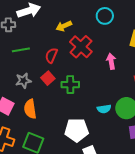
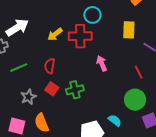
red cross: (81, 47) -> (80, 36), moved, turned -30
pink arrow: (111, 61) -> (102, 63), moved
cyan semicircle: (104, 109) -> (115, 120), moved, turned -120

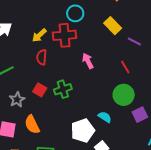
yellow rectangle: (129, 30) -> (113, 26), turned -42
red semicircle: (50, 66) -> (42, 57), moved

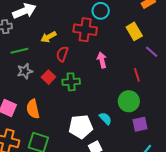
yellow arrow: (39, 35) -> (48, 37), moved
red semicircle: (42, 57) -> (62, 54), moved
gray star: (17, 100) -> (25, 71), moved

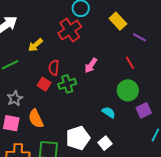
red cross: (85, 30) -> (70, 30), turned -30
red semicircle: (62, 54) -> (54, 68), moved
pink arrow: (102, 60) -> (91, 65), moved, turned -119
gray star: (25, 71) -> (15, 98), moved
white pentagon: (81, 127) -> (78, 138), moved

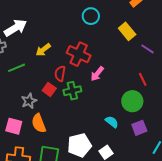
red cross: (70, 30) -> (79, 54), moved, turned -35
red line: (130, 63) -> (143, 79), moved
gray star: (15, 98) -> (29, 101), moved
purple square: (144, 110) -> (139, 128), moved

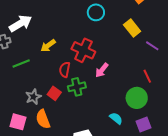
red square: (49, 89) -> (54, 93), moved

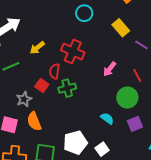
pink arrow: (102, 70) -> (110, 69), moved
red square: (54, 93) -> (42, 85), moved

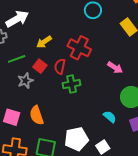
pink arrow: (110, 69) -> (115, 68), turned -98
red square: (42, 85) -> (40, 66), moved
gray star: (24, 99) -> (25, 81), moved

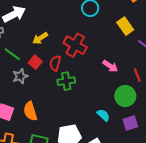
green line: (17, 59) -> (12, 54), turned 54

